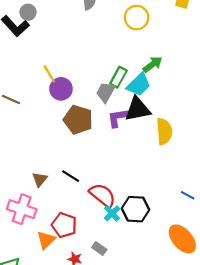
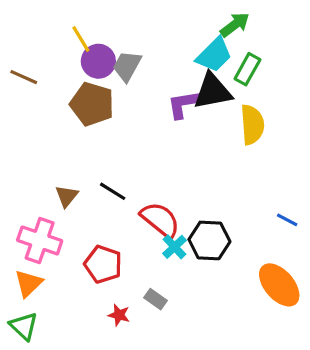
green rectangle: (118, 77) -> (247, 69), moved
gray trapezoid: (106, 92) -> (127, 66), moved
brown pentagon: (78, 120) -> (92, 104), moved
orange triangle: (46, 240) -> (29, 283), moved

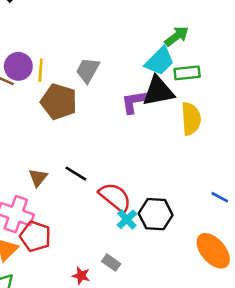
yellow line: (81, 39) -> (41, 70), moved, turned 35
purple circle: (98, 61) -> (18, 66), moved
green rectangle: (247, 69) -> (187, 73), turned 55
red pentagon: (103, 264) -> (35, 236), moved

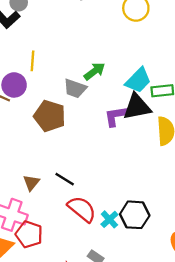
green arrow: (177, 36) -> (94, 71), moved
yellow line: (41, 70) -> (32, 61), moved
gray trapezoid: (88, 70) -> (75, 88), turned -100
red semicircle: (115, 197) -> (82, 209), moved

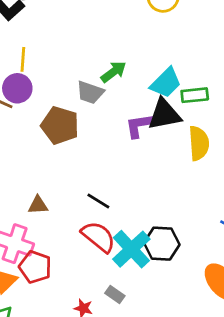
yellow line: (32, 61) -> (23, 59), moved
black line: (65, 179) -> (98, 201), moved
brown triangle: (31, 183) -> (38, 205), turned 48
cyan cross: (109, 219) -> (131, 249), size x1.8

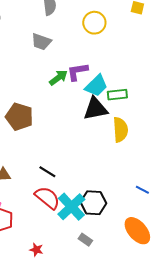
gray trapezoid: (90, 92) -> (41, 42), moved
purple L-shape: (140, 125) -> (77, 72), moved
gray rectangle: (115, 294) -> (85, 240), moved

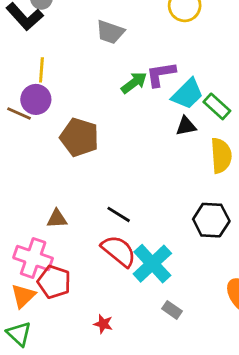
green rectangle: (117, 95) -> (217, 106), turned 48
black triangle: (95, 109) -> (186, 126), size x0.6
black hexagon: (93, 203) -> (211, 220), moved

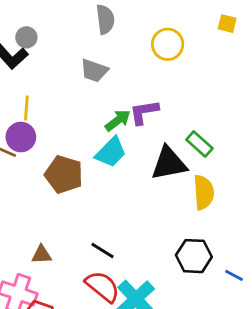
cyan trapezoid: (187, 94) -> (111, 152), moved
black triangle: (186, 126) -> (169, 163), size x1.8

